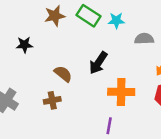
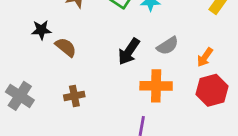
gray semicircle: (144, 39) -> (168, 46), moved, turned 150
brown semicircle: (63, 74) -> (66, 47), moved

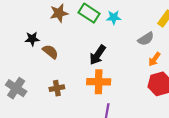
gray semicircle: (168, 46) -> (146, 39), moved
orange cross: (156, 86) -> (99, 82), moved

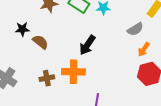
orange cross: (99, 82) -> (73, 72), moved

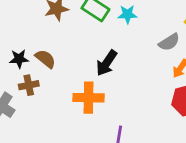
black star: (22, 29) -> (19, 59), moved
brown cross: (47, 78) -> (29, 85), moved

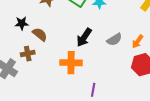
gray semicircle: (169, 42) -> (114, 39), moved
black star: (19, 59) -> (22, 23), moved

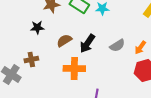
black star: (22, 23) -> (37, 28), moved
brown semicircle: (40, 34) -> (64, 40), moved, turned -70

